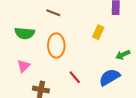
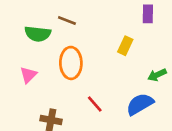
green semicircle: (25, 33) -> (38, 34), moved
pink triangle: (24, 66) -> (28, 75), moved

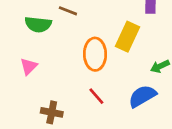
yellow rectangle: (125, 46) -> (127, 37), size x1.5
orange ellipse: (71, 63) -> (95, 54), moved

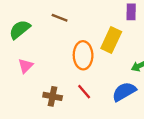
green semicircle: (38, 24) -> (20, 29), moved, turned 135
brown cross: (52, 112) -> (53, 96), moved

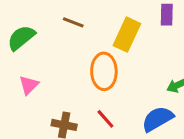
yellow rectangle: (111, 40) -> (127, 35), moved

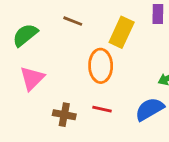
pink triangle: (29, 85) -> (32, 78), size x1.4
red line: (105, 119) -> (102, 109), turned -36

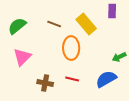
brown line: (73, 21) -> (54, 24), moved
yellow rectangle: (122, 32) -> (86, 24), turned -65

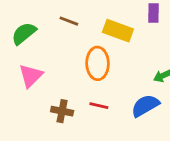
brown line: (54, 24) -> (69, 21), moved
yellow rectangle: (86, 24) -> (118, 31), turned -30

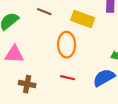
pink triangle: (31, 76) -> (14, 54), turned 48
brown cross: (62, 111) -> (27, 84), moved

